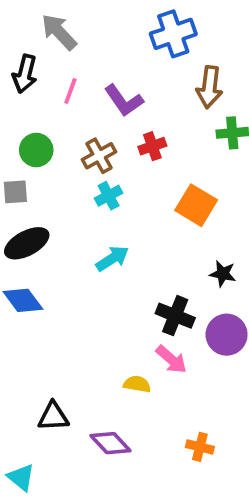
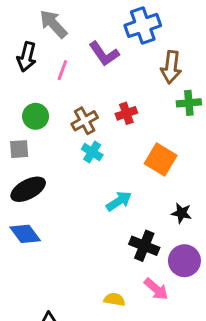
purple L-shape: (124, 101) -> (104, 54), moved
cyan cross: (109, 196) -> (92, 152), turned -30
cyan arrow: (112, 258) -> (119, 201), moved
pink arrow: (171, 359) -> (156, 289), moved

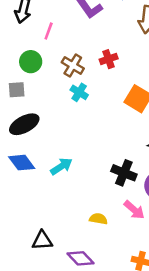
pink line: (62, 70) -> (49, 31), moved
brown cross: (85, 121) -> (73, 65), turned -30
cyan arrow: (119, 201) -> (61, 166), moved

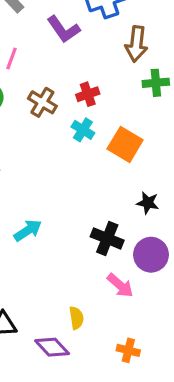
cyan cross: (79, 92) -> (83, 130), moved
yellow semicircle: (98, 219) -> (76, 318), moved, turned 72

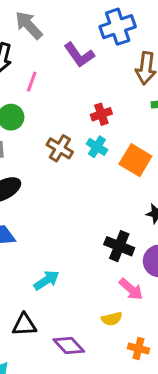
brown cross: (42, 102) -> (60, 148), moved
cyan arrow: (28, 230) -> (47, 280), moved
yellow semicircle: (76, 318) -> (112, 319), moved, turned 84

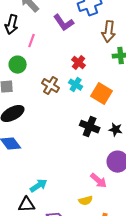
red cross: (101, 114) -> (79, 63), turned -32
black cross: (119, 246) -> (90, 127), moved
cyan arrow: (47, 280) -> (39, 186), moved

